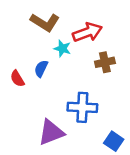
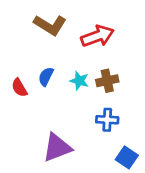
cyan star: (62, 49) -> (79, 81), moved
brown cross: (105, 62) -> (107, 81), moved
blue cross: (82, 107) -> (107, 120), moved, size x0.7

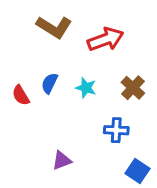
brown cross: (107, 81) -> (133, 88), moved, turned -35
purple triangle: (57, 148) -> (62, 160), size x0.6

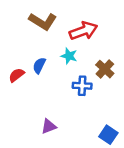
cyan star: (86, 88) -> (69, 56), moved
red semicircle: (21, 95) -> (17, 75), turned 84
blue cross: (116, 130) -> (82, 86), moved

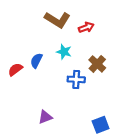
brown L-shape: (43, 21) -> (57, 20), moved
red arrow: (83, 31) -> (86, 27), moved, size x0.6
blue square: (108, 135) -> (101, 125), turned 35

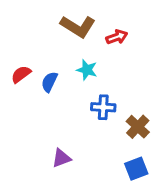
brown cross: (97, 64) -> (138, 127), moved
red semicircle: (15, 69) -> (21, 74), moved

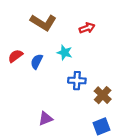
brown L-shape: (78, 26) -> (43, 22), moved

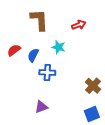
brown L-shape: (43, 22) -> (39, 20), turned -125
blue cross: (77, 81) -> (47, 72), moved

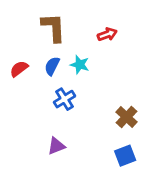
blue semicircle: (33, 55) -> (52, 66), moved
blue cross: (47, 72) -> (64, 99), turned -35

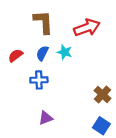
red arrow: (107, 34) -> (87, 28), size x1.6
blue cross: (64, 99) -> (39, 80), moved, turned 30
blue square: (125, 156) -> (101, 126), turned -36

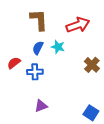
red semicircle: (16, 55) -> (14, 63), moved
brown cross: (102, 94) -> (92, 65), moved

